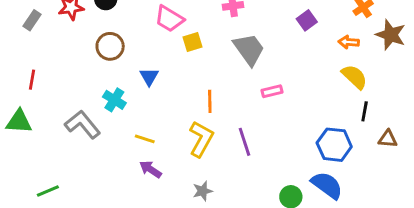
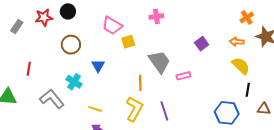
purple square: (307, 20) -> (202, 44), moved
gray trapezoid: (249, 49) -> (159, 62), moved
red line: (32, 80) -> (29, 69), moved

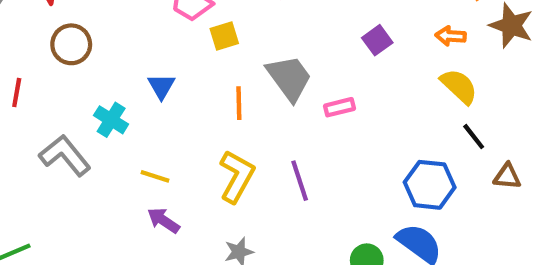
brown circle: (71, 45) -> (71, 44), moved
orange line: (140, 83) -> (239, 103), moved
black line: (248, 90) -> (474, 137), turned -48

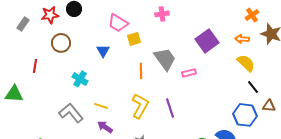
purple square: (377, 40) -> (207, 41), size x1.6
blue triangle: (161, 86) -> (103, 51), moved
gray L-shape: (65, 155) -> (71, 113), moved
blue hexagon: (430, 185) -> (245, 115), moved

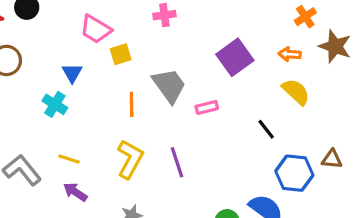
cyan cross: (80, 79) -> (55, 104), moved
black line: (253, 87) -> (266, 129), moved

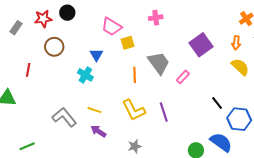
orange arrow: (290, 54) -> (236, 43), turned -88
pink rectangle: (207, 107) -> (183, 77), turned -32
black line: (266, 129) -> (217, 103), moved
yellow L-shape: (130, 159) -> (134, 110), turned 125

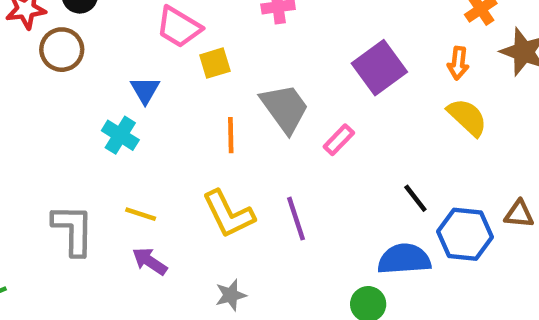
brown circle: (54, 47) -> (62, 50), moved
gray L-shape: (64, 117) -> (73, 230), turned 40
blue semicircle: (221, 142) -> (404, 259), moved, turned -40

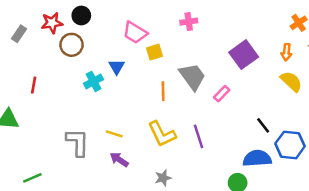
cyan cross: (120, 135) -> (93, 81), moved, turned 30

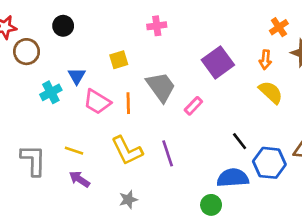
black circle: (81, 15) -> (63, 26), moved
pink trapezoid: (135, 33) -> (97, 102), moved

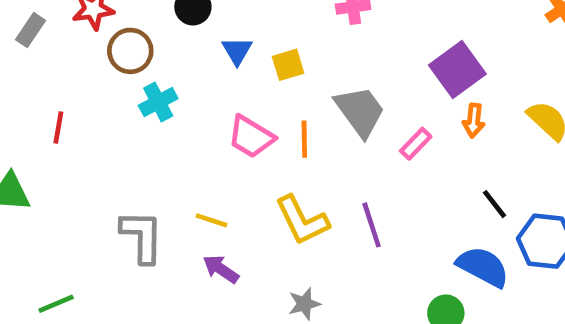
orange arrow: (265, 60) -> (474, 121), moved
blue triangle: (77, 76) -> (237, 51), moved
cyan cross: (51, 92) -> (158, 102), moved
blue semicircle: (233, 178) -> (483, 267), turned 32

